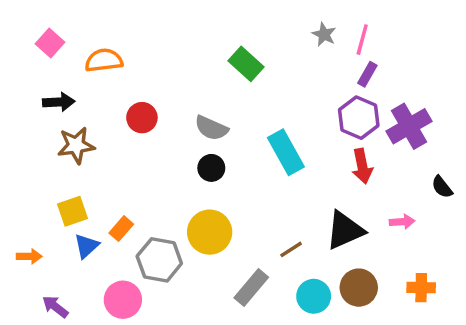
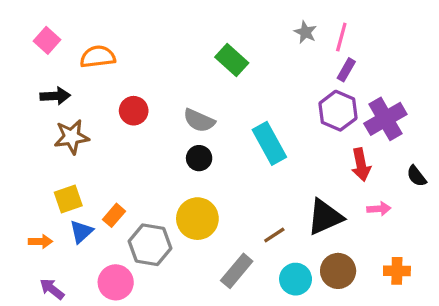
red arrow: (362, 166) -> (361, 165), moved
orange arrow: (29, 256) -> (40, 241), moved

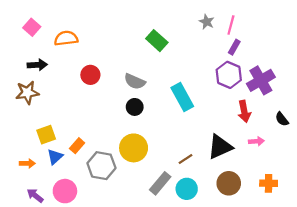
brown star: (72, 137) -> (27, 93), moved
cyan circle: (296, 279) -> (187, 189), moved
pink circle: (116, 282) -> (65, 191), moved

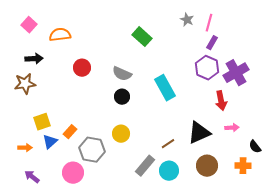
black semicircle: (282, 119) -> (255, 147), moved
yellow circle: (134, 148) -> (121, 134), size x0.7
pink circle: (65, 191) -> (73, 173), moved

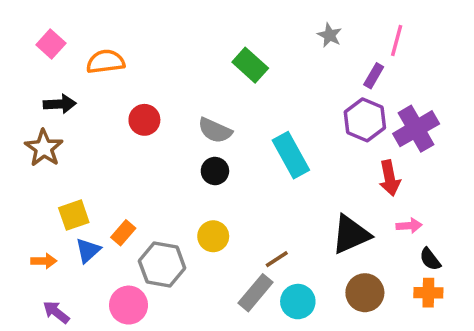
pink line: (209, 23) -> (397, 40), moved
brown star: (25, 84) -> (44, 148), turned -30
brown line: (168, 144) -> (277, 259), moved
black semicircle: (255, 147) -> (430, 259), moved

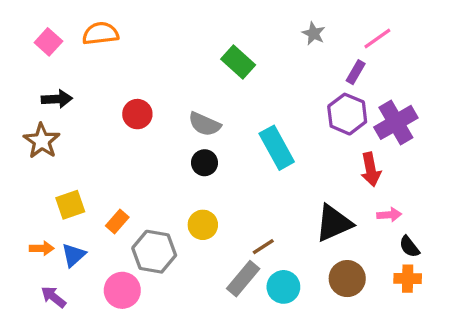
pink line: (397, 40) -> (377, 39), turned 40
orange semicircle: (106, 62) -> (100, 33), moved
blue triangle: (88, 250) -> (74, 255), moved

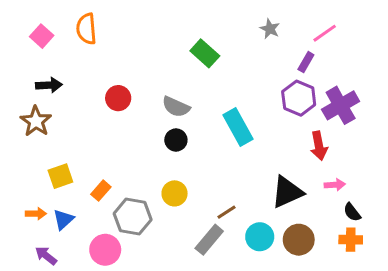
orange semicircle: (100, 33) -> (86, 29), turned -88
cyan circle: (283, 287) -> (260, 237), moved

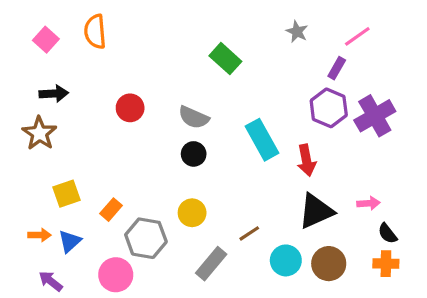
red arrow: (319, 146) -> (306, 160), moved
gray rectangle: (209, 240) -> (211, 264), moved

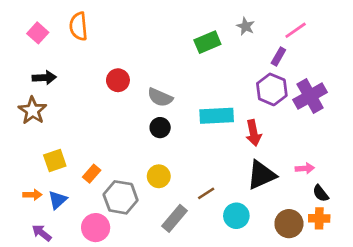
green rectangle: (225, 59) -> (207, 42), moved, turned -65
red circle: (130, 108) -> (118, 80), moved
cyan rectangle: (262, 140) -> (217, 116), turned -64
brown circle: (329, 264) -> (289, 224), moved

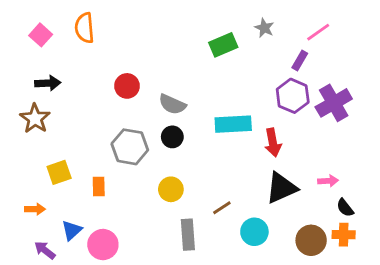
orange rectangle: (92, 174) -> (99, 186), turned -42
gray hexagon: (121, 197) -> (130, 147), moved
blue triangle: (57, 200) -> (72, 230), moved
gray rectangle: (175, 218) -> (188, 235), turned -44

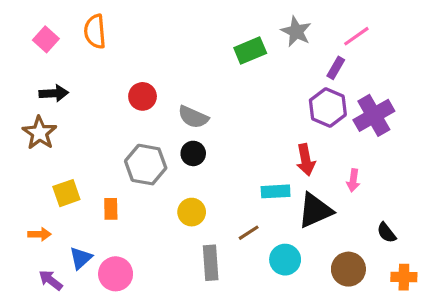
gray star: (264, 28) -> (296, 31), size x1.4
cyan rectangle: (233, 124) -> (276, 191), moved, size x0.7
pink arrow: (328, 181) -> (353, 180), moved, turned 102
orange cross: (344, 235) -> (404, 277), moved

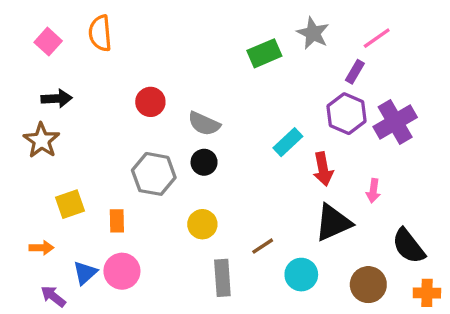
cyan rectangle: (276, 191) -> (288, 142), moved, turned -40
black semicircle: (386, 233) -> (409, 246), size x1.6
pink circle: (116, 274) -> (122, 271), moved

